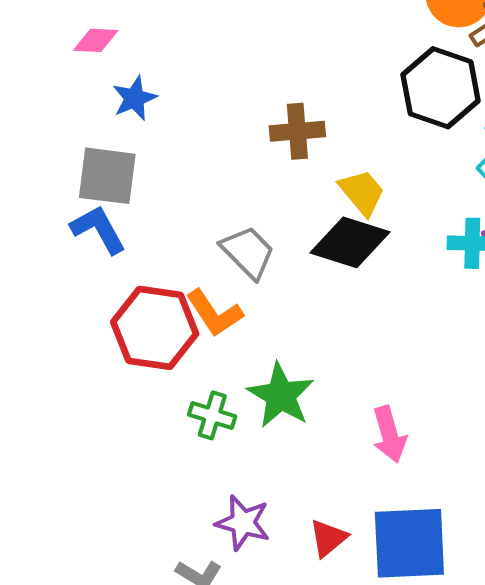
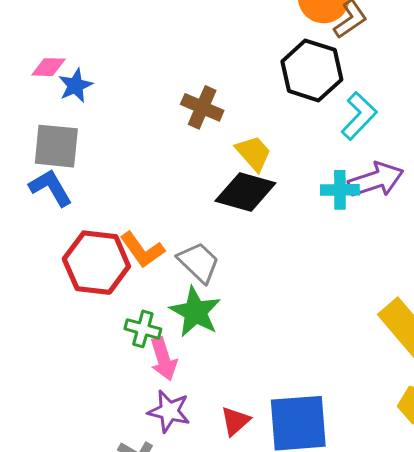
pink diamond: (96, 40) -> (48, 67), moved
brown cross: (297, 131) -> (202, 107), turned 30
gray trapezoid: (248, 252) -> (199, 262), moved
pink arrow: (389, 434) -> (163, 359), moved

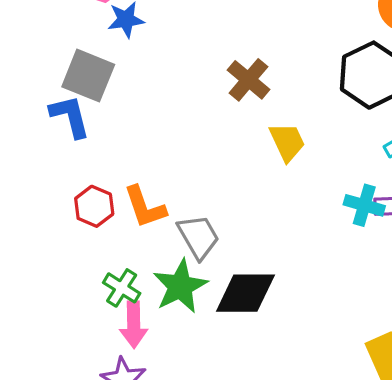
black diamond: (245, 192) -> (245, 293), moved, turned -32
red hexagon: (96, 263) -> (94, 206), size x0.6

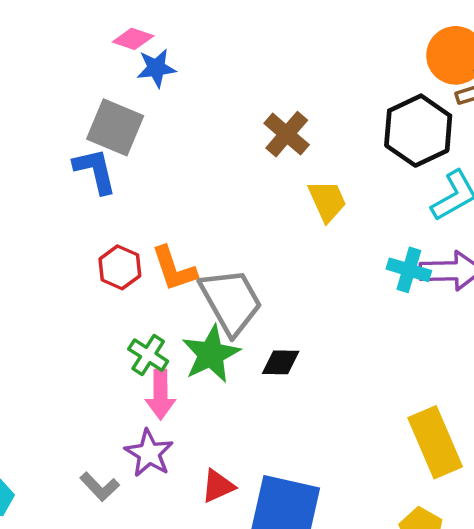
gray trapezoid: (198, 237) -> (231, 301), size x1.4
black diamond: (245, 293) -> (281, 362), size x0.6

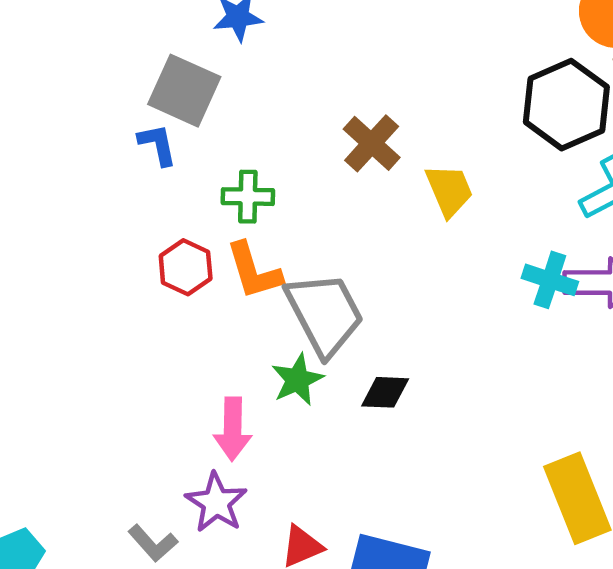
brown cross: (287, 134) -> (372, 143), moved
blue L-shape: (95, 171) -> (158, 145), size x0.7
green star: (211, 354) -> (297, 380), size x0.7
green cross: (148, 355) -> (248, 197), moved, turned -33

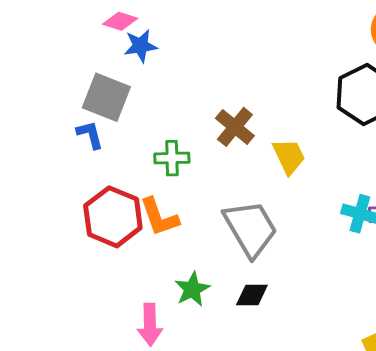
green cross: (248, 197) -> (172, 158), moved
red hexagon: (186, 267) -> (113, 217), size x1.6
gray trapezoid: (325, 314) -> (251, 228), moved

